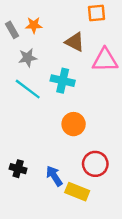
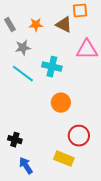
orange star: (34, 25) -> (36, 25), moved
brown triangle: (75, 42) -> (64, 25), moved
blue arrow: (54, 176) -> (26, 166), moved

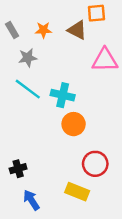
cyan cross: (52, 67) -> (63, 95), moved
black cross: (15, 140) -> (18, 169), turned -32

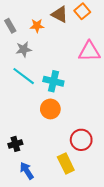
orange square: (96, 13) -> (82, 11), turned -35
brown triangle: (77, 30) -> (60, 14), moved
orange circle: (74, 124) -> (50, 109), moved
yellow rectangle: (77, 192) -> (66, 163), turned 42

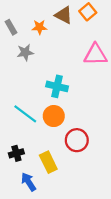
cyan line: (24, 76) -> (25, 114), moved
red circle: (81, 140) -> (77, 140), moved
yellow rectangle: (66, 163) -> (48, 162), moved

